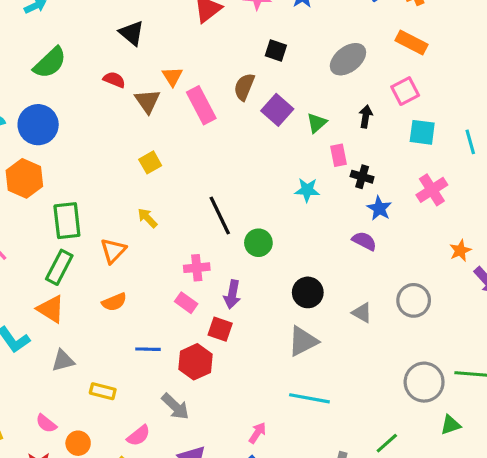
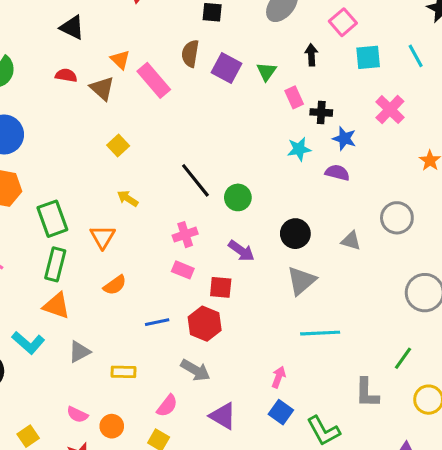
cyan star: (307, 190) -> (299, 149), moved
purple arrow: (232, 294) -> (241, 251), moved, turned -52

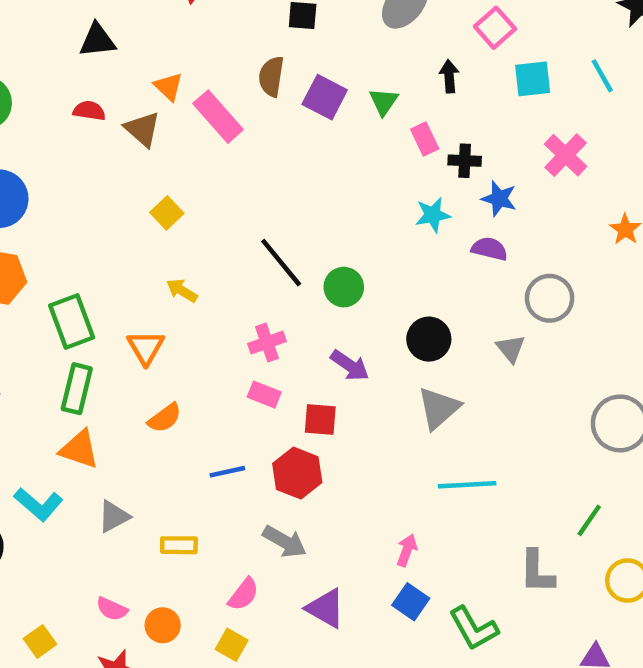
black triangle: (72, 27) -> (97, 40), turned -32
gray circle: (397, 218) -> (550, 298), moved
gray triangle: (351, 241) -> (511, 349), turned 35

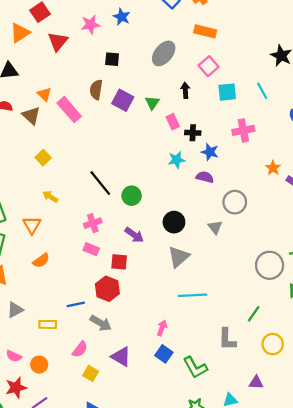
pink cross: (566, 155) -> (243, 130), turned 35
blue line: (227, 472) -> (76, 304), moved
yellow square: (232, 645) -> (91, 373), moved

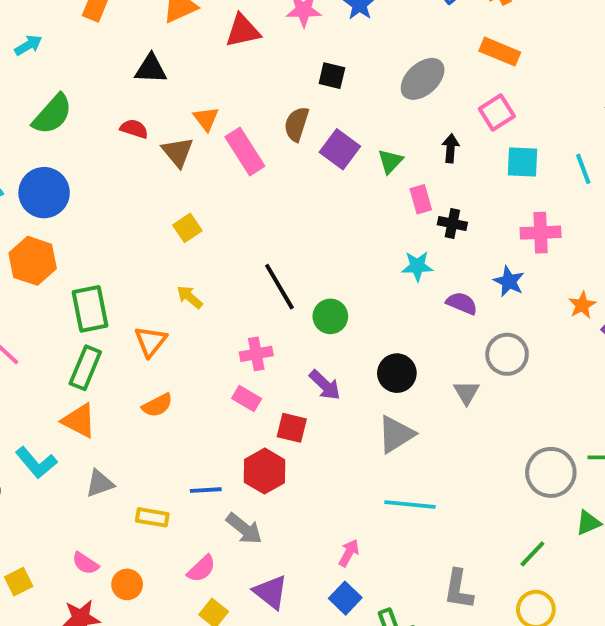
red triangle: (58, 41) -> (243, 31), turned 30
blue star: (210, 152) -> (509, 281), moved
green line: (254, 314) -> (532, 554), moved

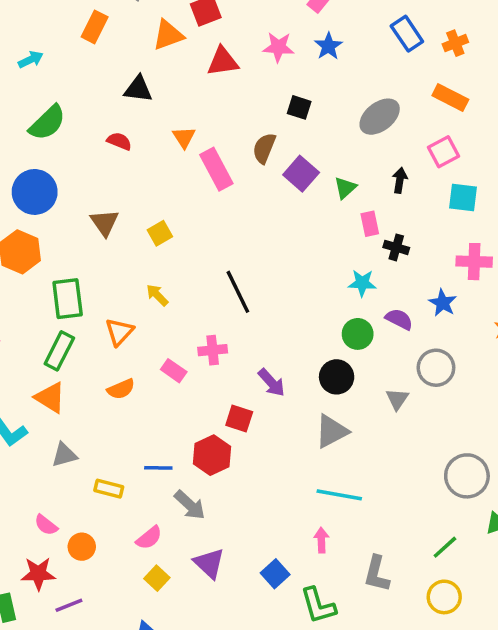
brown triangle: (178, 152) -> (105, 223), moved
green circle: (330, 316) -> (358, 334), moved
pink rectangle: (247, 399) -> (174, 371), moved
pink arrow: (349, 553) -> (321, 540), moved, turned -35

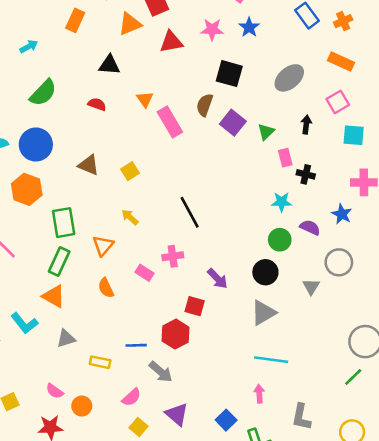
black square: (299, 107) -> (229, 74), size x1.5
brown triangle: (105, 223) -> (89, 165), turned -30
orange semicircle: (121, 389) -> (106, 288), turned 90
green line: (445, 547) -> (353, 377), moved

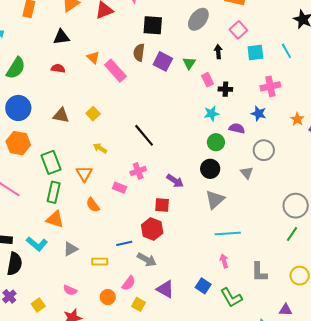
orange circle: (82, 406) -> (108, 297), moved

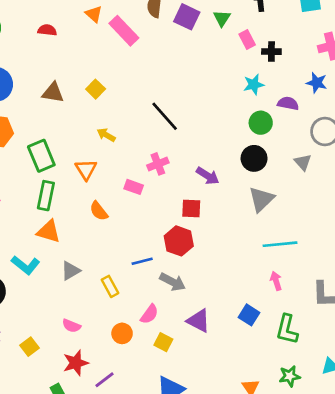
yellow rectangle: (100, 262) -> (110, 286), turned 63
green L-shape: (231, 297) -> (287, 329), turned 45

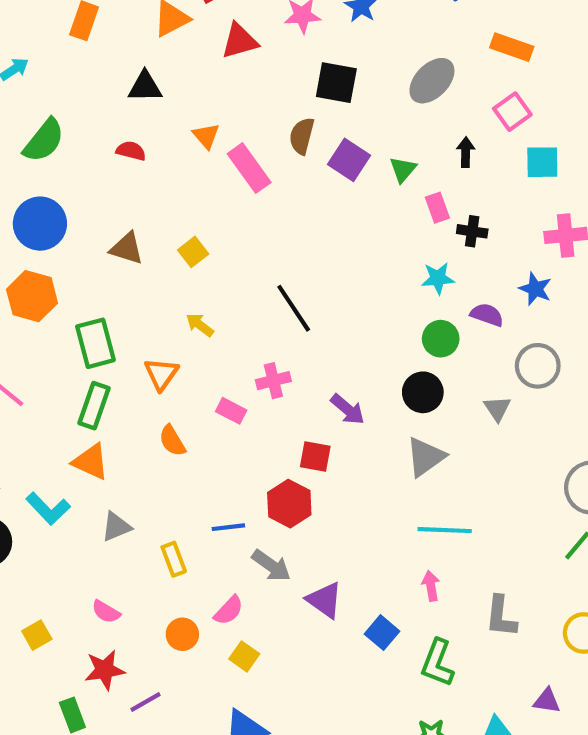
purple triangle: (199, 321) -> (325, 600), moved

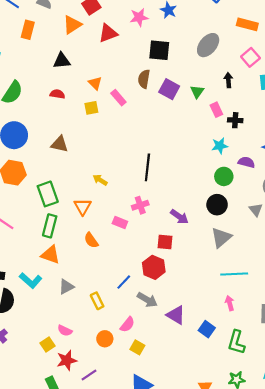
pink rectangle: (249, 168) -> (118, 98), size x0.7
yellow square: (193, 252) -> (91, 108), moved, turned 32
black line: (294, 308) -> (147, 167), turned 45
blue line: (228, 527) -> (124, 282), turned -35
yellow square: (37, 635) -> (48, 344), moved

